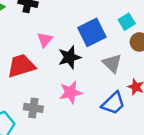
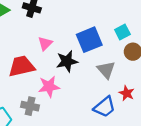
pink star: (71, 92) -> (49, 87), moved

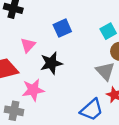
blue square: (89, 40) -> (62, 28), moved, size x0.7
gray triangle: (106, 70) -> (105, 71), moved

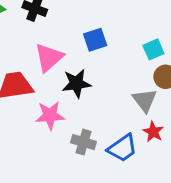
pink triangle: (28, 45) -> (49, 57), size x1.5
gray cross: (14, 111) -> (83, 142), moved

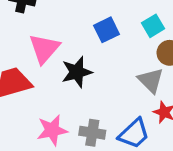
blue square: (95, 40) -> (107, 30), moved
pink star: (50, 115) -> (52, 130), moved

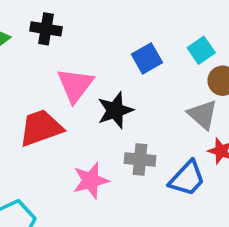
gray cross: (92, 133) -> (140, 159), moved

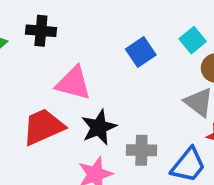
pink triangle: (75, 85) -> (73, 83), turned -48
black star: (115, 110) -> (99, 127), moved

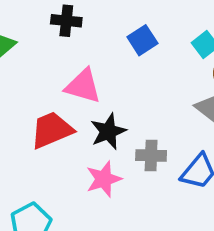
black cross: (41, 31) -> (66, 21), moved
blue square: (141, 52) -> (142, 40), moved

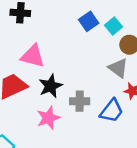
blue square: (142, 40) -> (89, 21), moved

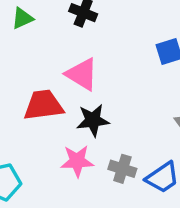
gray cross: (80, 101) -> (122, 169), moved

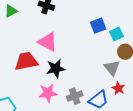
gray cross: (122, 169) -> (75, 96), turned -35

